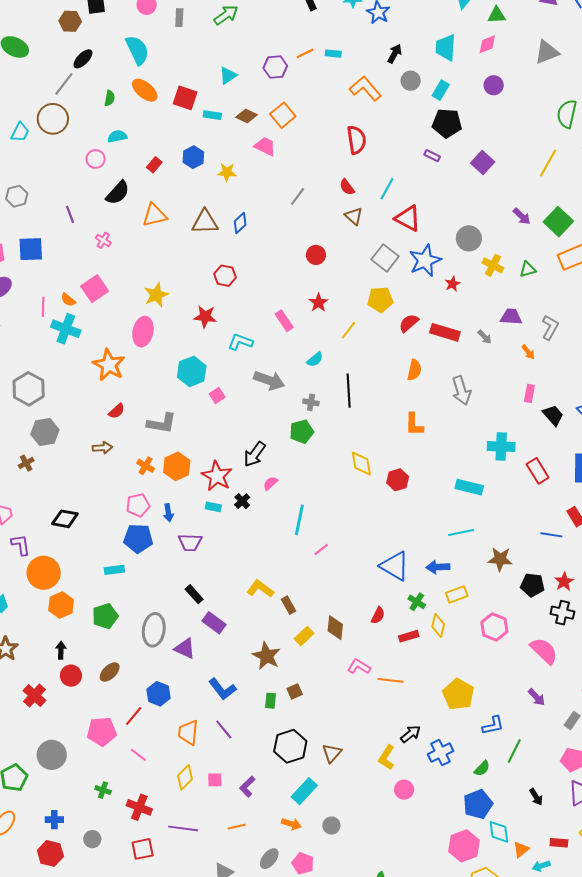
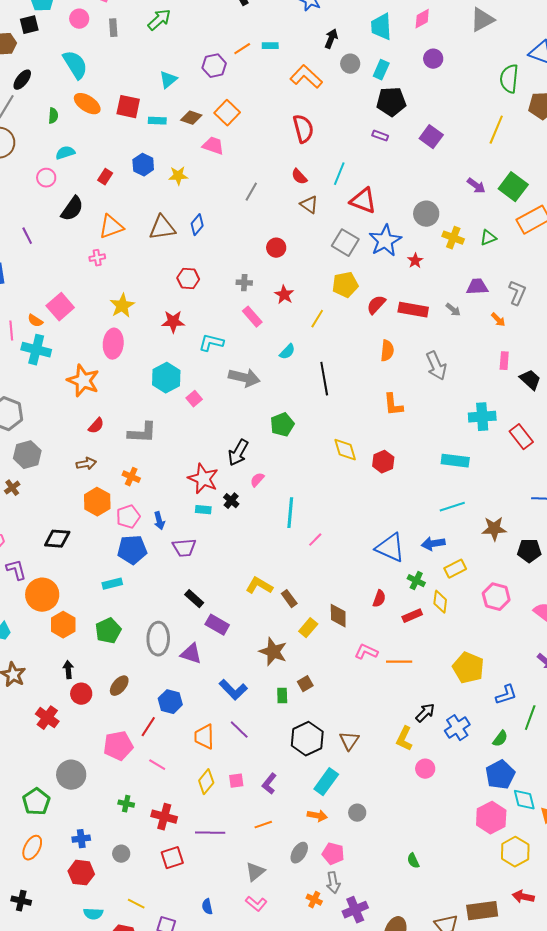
pink cross: (103, 240) -> (97, 258), moved, turned -35
gray cross: (311, 402) -> (244, 283), moved
orange hexagon: (177, 466) -> (97, 502), moved

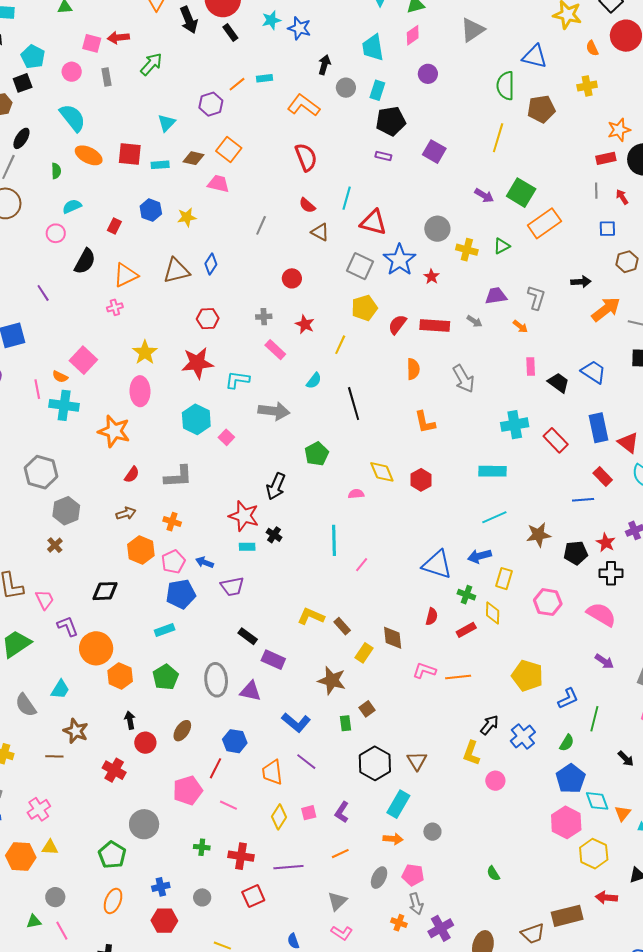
red star: (173, 322) -> (197, 363), size x1.4
pink semicircle: (257, 480) -> (356, 494), moved, turned 49
blue arrow: (159, 521) -> (205, 562), turned 132
yellow rectangle: (455, 569) -> (504, 579), turned -40

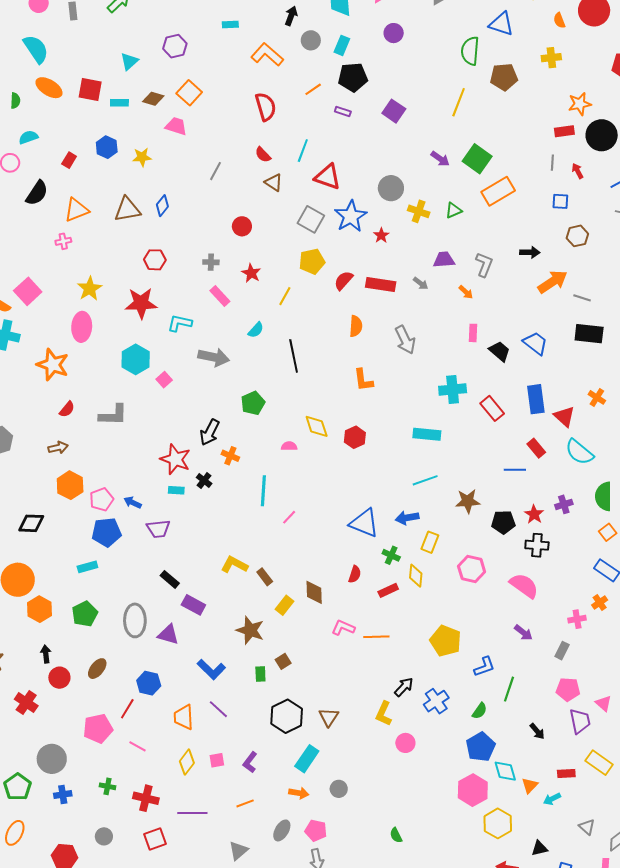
orange line: (237, 84) -> (313, 89), moved
orange cross: (172, 522) -> (230, 456), moved
blue cross: (161, 887) -> (63, 795), moved

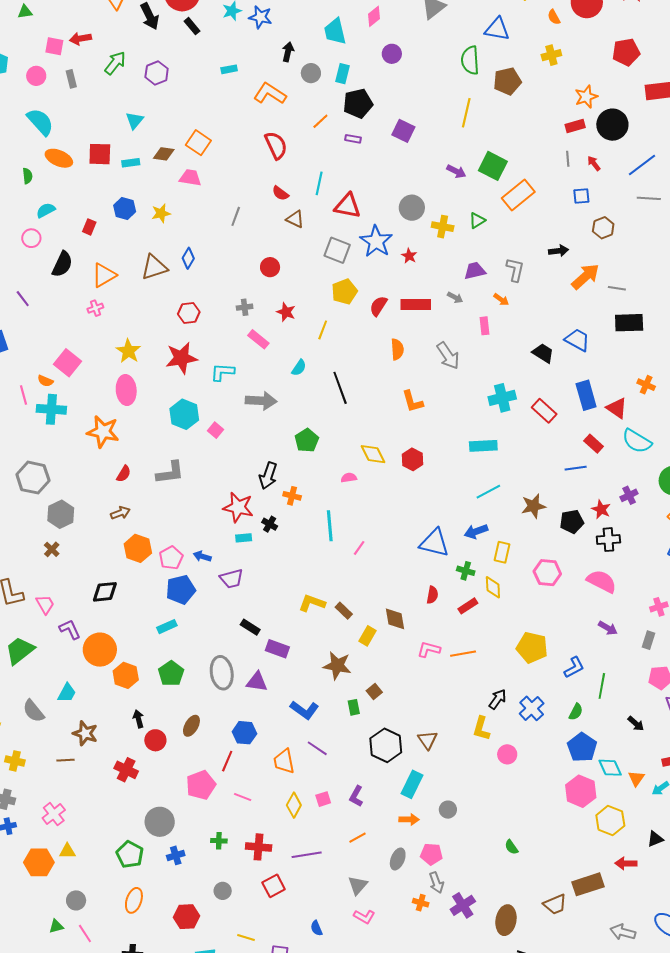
purple hexagon: (175, 46) -> (157, 73), moved
pink rectangle: (473, 333) -> (484, 326), moved

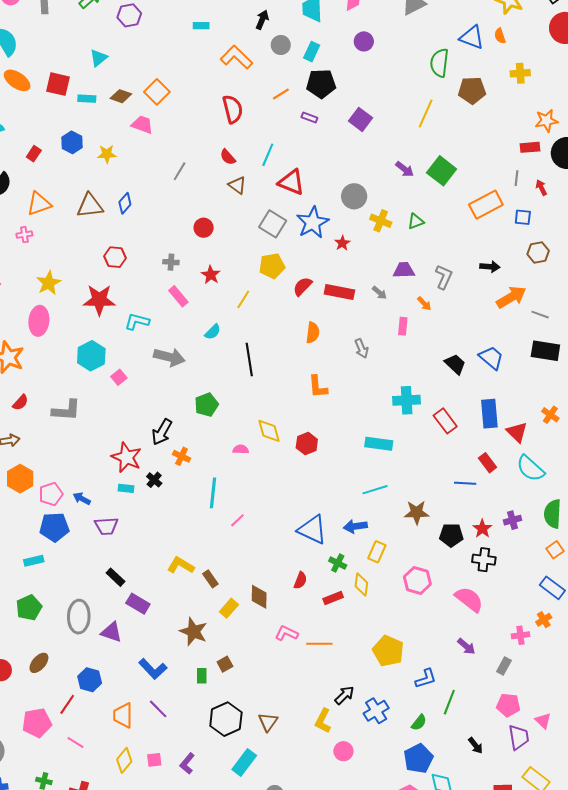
orange semicircle: (554, 17) -> (500, 36), moved
orange rectangle: (518, 195) -> (486, 205), moved
gray arrow: (448, 356) -> (361, 348), size x0.7

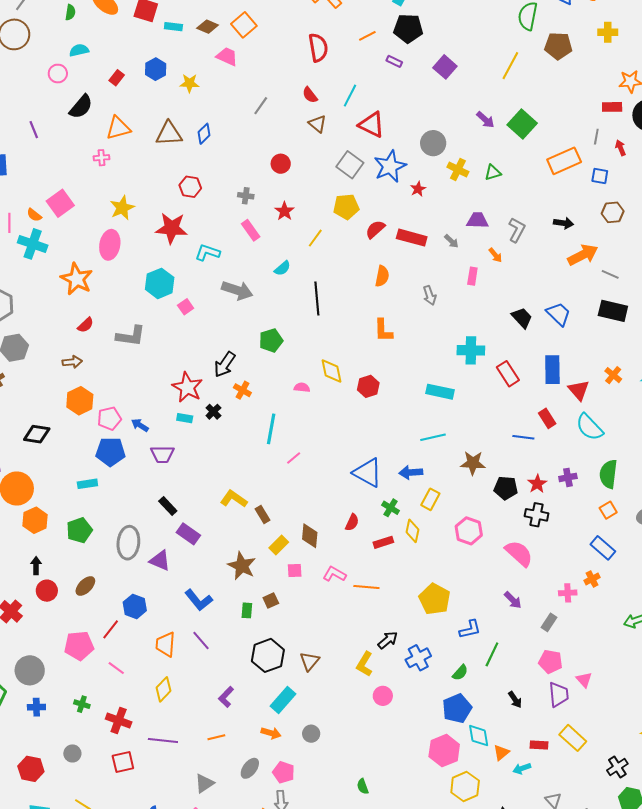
pink square: (154, 760) -> (295, 571), moved

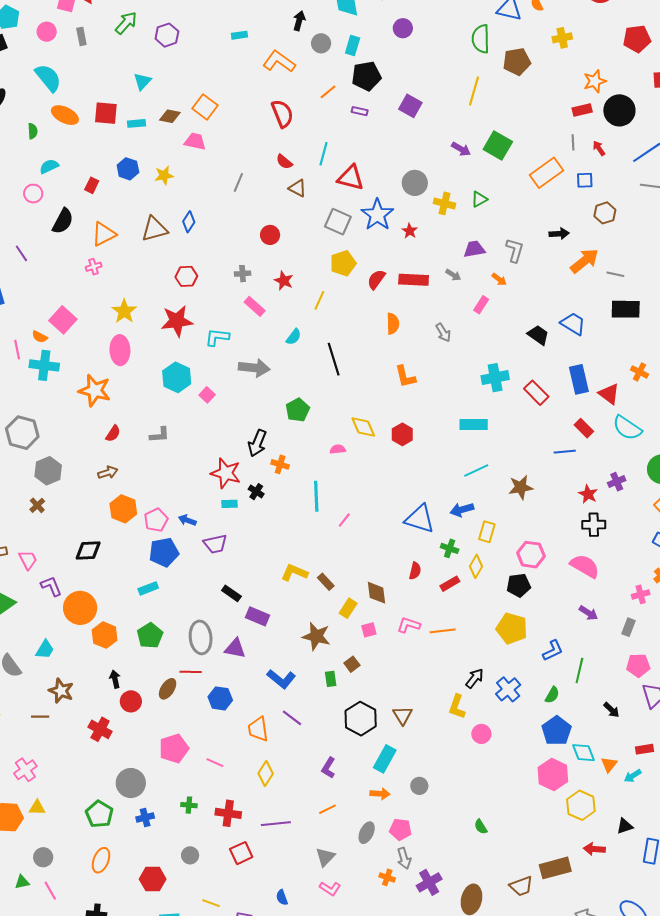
pink rectangle: (472, 276) -> (481, 305), turned 36
gray L-shape: (131, 336) -> (160, 435), size x0.7
black pentagon: (506, 488) -> (519, 585), moved
yellow diamond: (413, 531) -> (476, 566), turned 30
red line: (111, 629) -> (191, 672), moved, turned 65

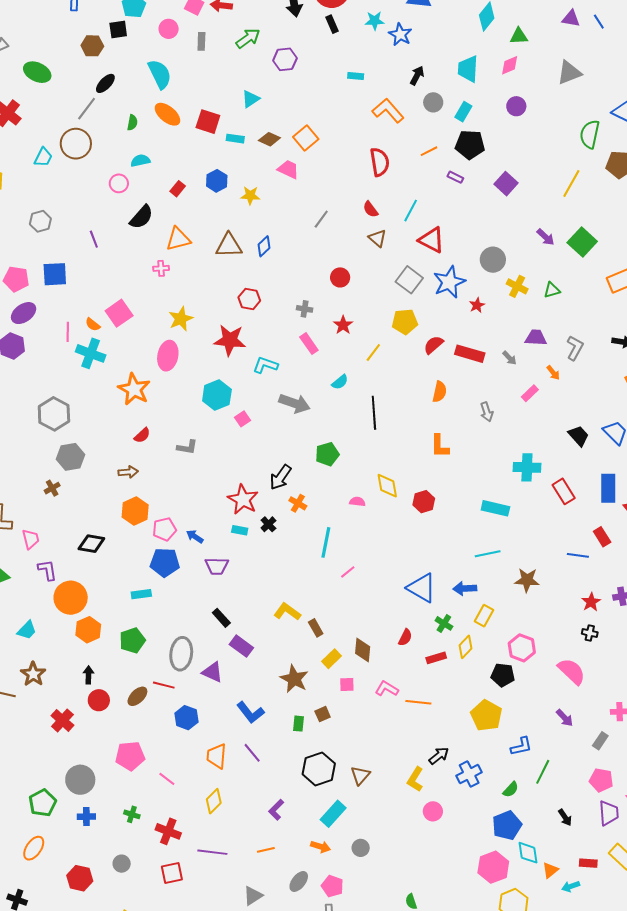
black cross: (594, 525) -> (590, 633), size x0.7

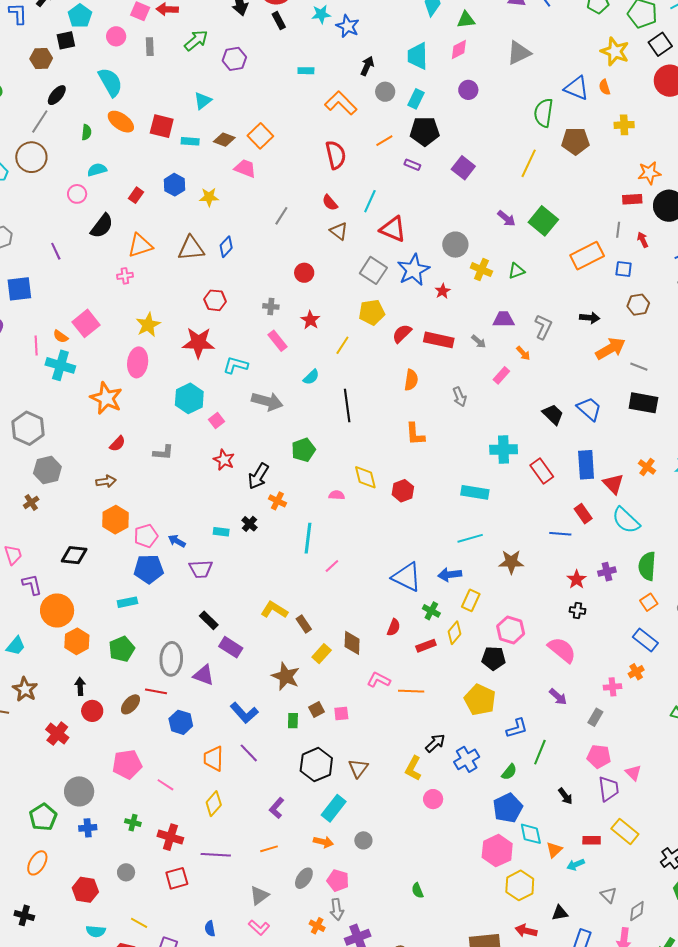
red star: (243, 499) -> (224, 460), moved, size x0.7
pink square: (347, 685) -> (341, 713), moved

